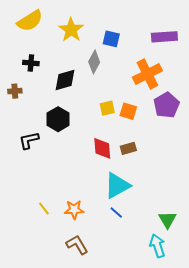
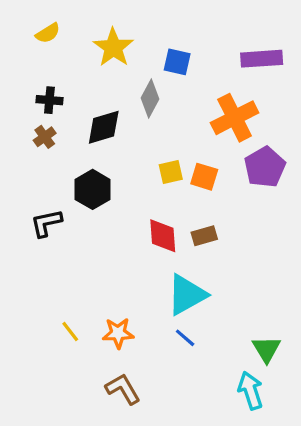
yellow semicircle: (30, 21) -> (48, 33), size x0.6
brown cross: (15, 91) -> (45, 137), moved, turned -32

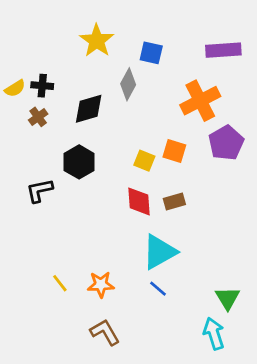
yellow semicircle: (48, 33) -> (15, 88), moved
yellow square: (171, 172) -> (144, 161), moved, turned 35

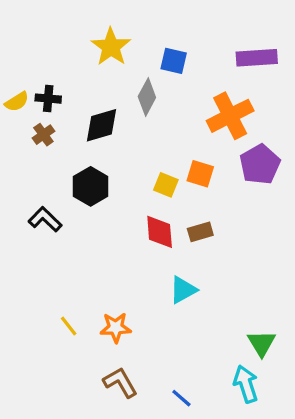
black L-shape: (40, 191) -> (45, 219), turned 56
cyan triangle: (159, 252) -> (183, 290), size x0.7
blue line: (158, 289) -> (181, 398), moved

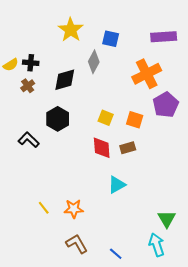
orange square: (200, 174) -> (135, 120), moved

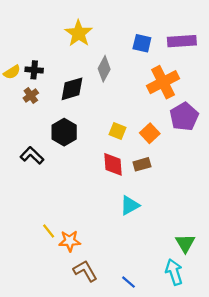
blue square: (111, 39) -> (142, 43), moved
orange square: (135, 120) -> (150, 133), turned 30
orange star: (74, 209) -> (70, 241), moved

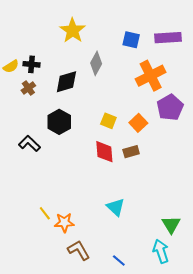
cyan triangle: (130, 205) -> (116, 207), moved, turned -48

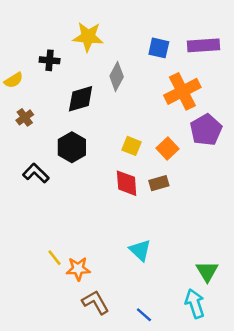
yellow star: (73, 30) -> (88, 37), turned -30
black cross: (31, 64) -> (50, 60), moved
brown cross: (28, 88) -> (25, 117), moved

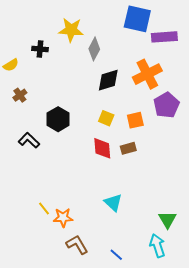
blue square: (159, 48) -> (137, 19), moved, size x1.6
gray diamond: (117, 76) -> (94, 49), moved
black diamond: (81, 99) -> (108, 80), moved
orange square: (167, 148) -> (135, 120), turned 30

